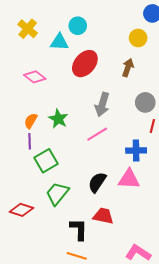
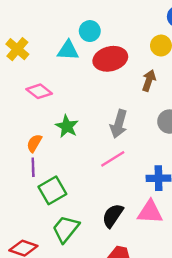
yellow cross: (28, 29) -> (17, 49), moved
red ellipse: (85, 64) -> (110, 59), moved, turned 36
green star: (58, 119) -> (67, 126), moved

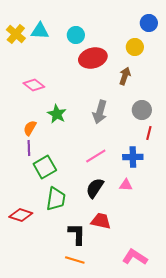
yellow cross: (17, 49) -> (16, 34), moved
cyan triangle: (68, 50) -> (40, 31), moved
pink line: (113, 159) -> (96, 156), moved
pink triangle: (150, 212) -> (126, 185), size x0.6
green trapezoid: (66, 229) -> (56, 199), turned 150

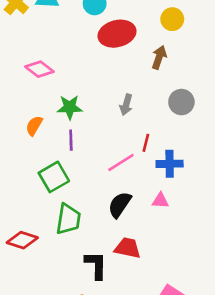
gray arrow: (100, 112) -> (126, 105), size x0.7
green star: (57, 114) -> (70, 107), turned -30
red line: (149, 133) -> (146, 143), moved
purple line: (29, 148) -> (71, 140), moved

